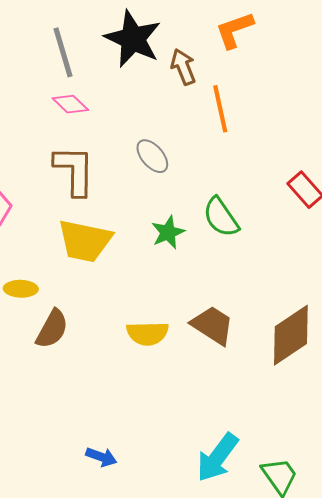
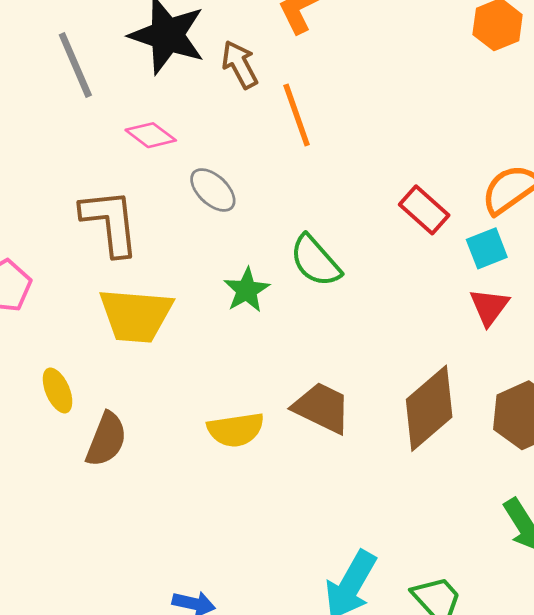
pink diamond: (70, 104) -> (151, 135), moved
yellow ellipse: (21, 289) -> (58, 390), turned 72

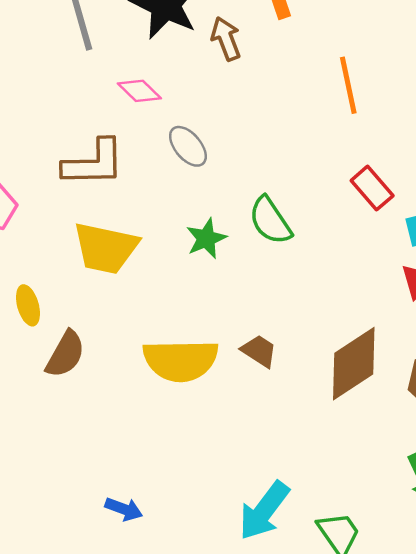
orange line: (297, 115) -> (348, 85), moved
brown L-shape: (110, 222) -> (94, 163), turned 88
brown trapezoid: (322, 408) -> (259, 351), size x0.7
yellow semicircle: (236, 430) -> (181, 360), size x1.5

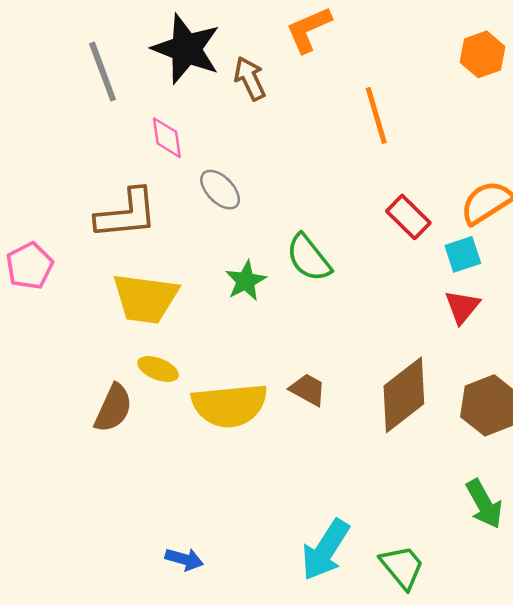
pink diamond: (139, 91) -> (167, 138), turned 42
yellow ellipse: (28, 305) -> (158, 369), moved, turned -48

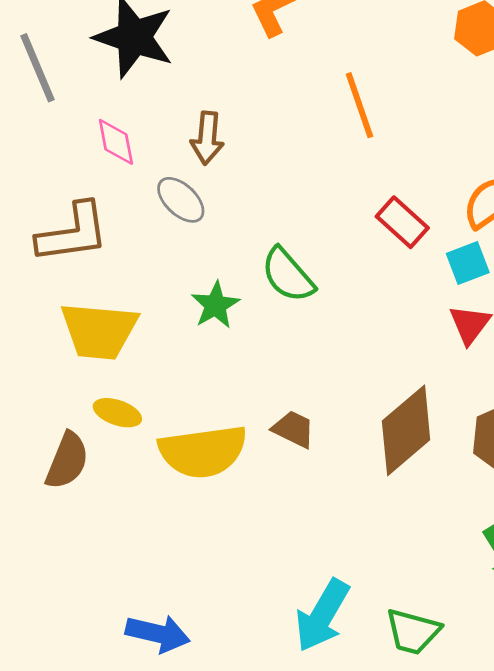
brown arrow: (250, 78) -> (207, 138), moved, turned -147
blue arrow: (184, 559) -> (158, 634), size x1.4
green trapezoid: (402, 567) -> (413, 632), turned 147

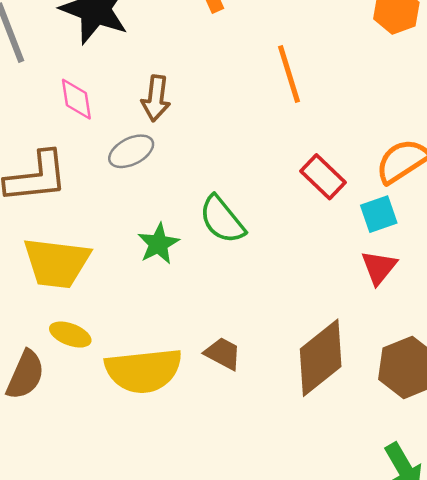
gray ellipse: (181, 200) -> (131, 151), turned -72

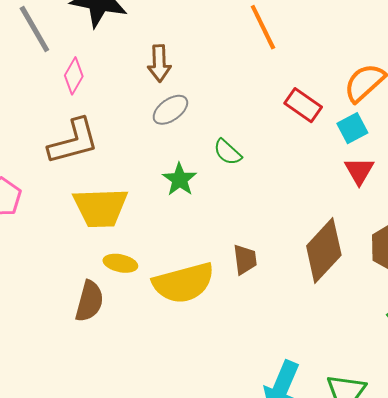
pink diamond: (76, 99) -> (74, 76), moved, turned 48
gray ellipse: (131, 151) -> (170, 110), moved
green semicircle: (222, 220) -> (228, 152), size x0.7
brown trapezoid: (223, 354) -> (245, 259), turned 64

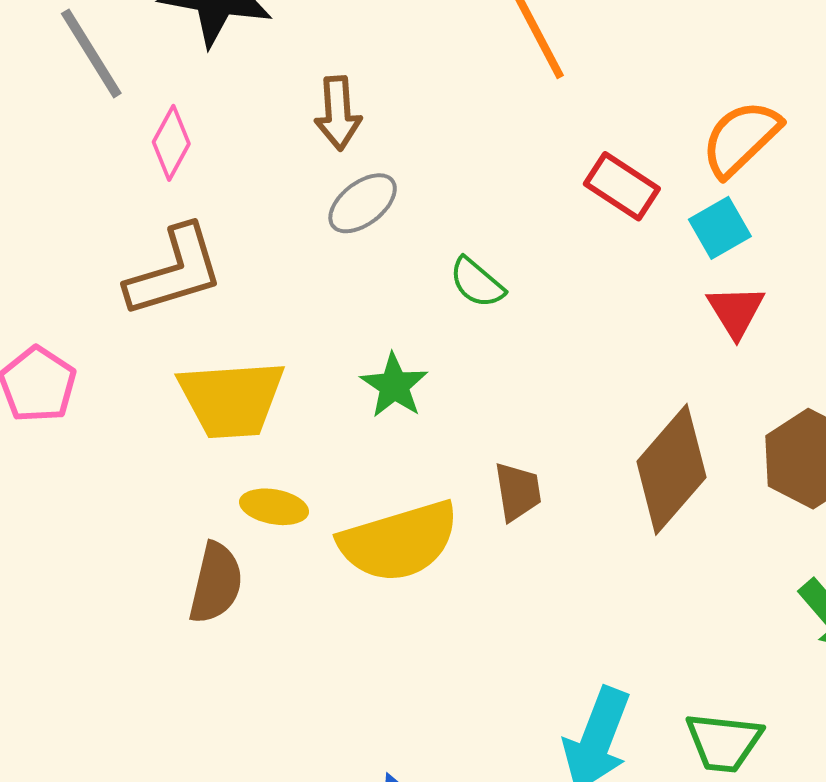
green star: (180, 179) -> (394, 386), moved

